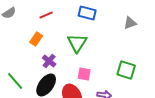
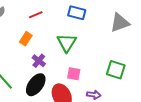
gray triangle: (130, 23) -> (120, 23), size x1.5

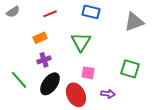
orange rectangle: (26, 39) -> (40, 38), turned 32
purple cross: (39, 61) -> (44, 60), moved, turned 32

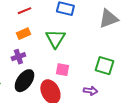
orange rectangle: (40, 38) -> (23, 34), moved
purple arrow: (108, 94) -> (90, 91), moved

